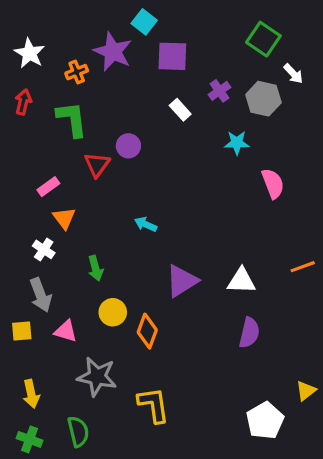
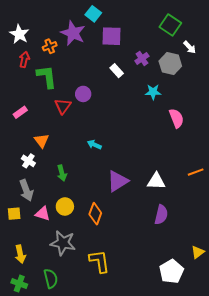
red arrow: (23, 102) -> (24, 59), moved
pink rectangle: (48, 187) -> (20, 112), moved
yellow circle: (113, 312) -> (65, 207), moved

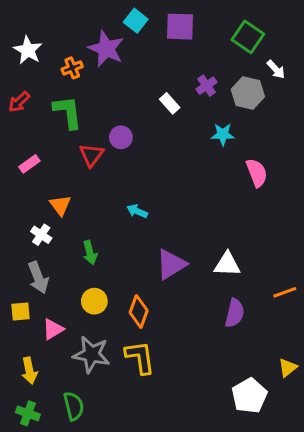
purple square: (112, 36) -> (180, 27), moved
red arrow: (24, 59) -> (19, 102), moved, turned -147
orange line: (196, 172) -> (285, 292), moved
pink triangle: (43, 214) -> (53, 329), moved, turned -49
yellow L-shape: (99, 261) -> (140, 357), moved

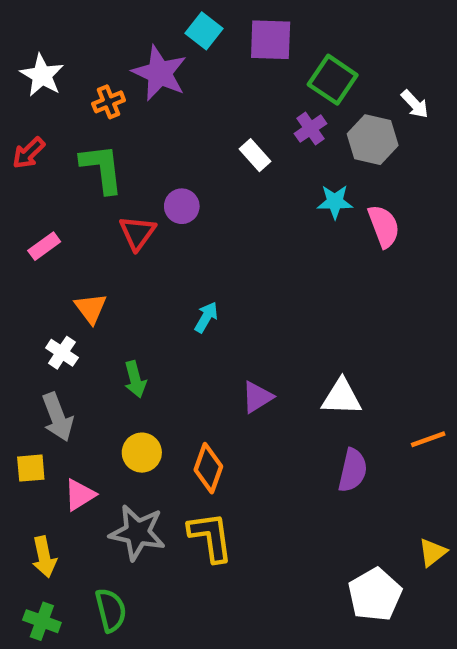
green square: (248, 37) -> (333, 80), moved
pink semicircle: (257, 173) -> (384, 226), moved
cyan arrow: (137, 211) -> (206, 317), turned 96
purple triangle: (171, 264) -> (257, 397), size x0.7

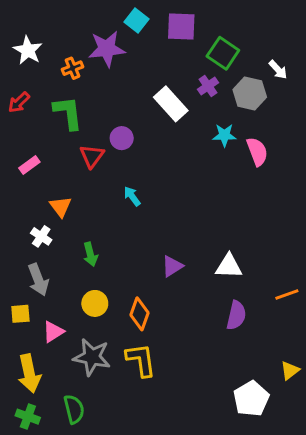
purple star: (160, 73) -> (107, 49), turned -30
white rectangle: (255, 155) -> (171, 104), size x1.6
cyan arrow: (206, 317) -> (132, 196), moved, turned -66
yellow arrow: (44, 557) -> (29, 373), size x1.4

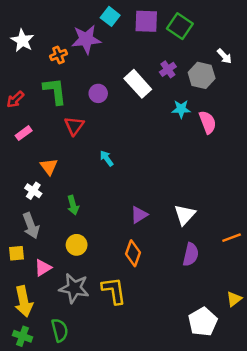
green square: (223, 53) -> (180, 26), moved
red arrow: (19, 102) -> (15, 99), moved
purple circle: (122, 138) -> (98, 93), moved
white triangle: (229, 266) -> (185, 215), turned -50
orange diamond: (140, 314) -> (133, 253), moved

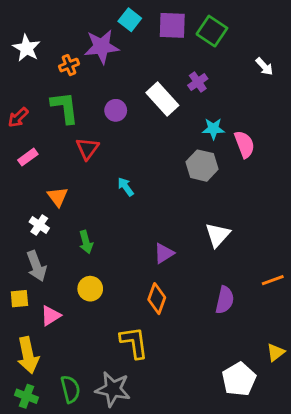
gray hexagon: (202, 75) -> (202, 166), moved
white triangle: (185, 215) -> (218, 235), moved
gray star: (74, 288) -> (113, 389), moved

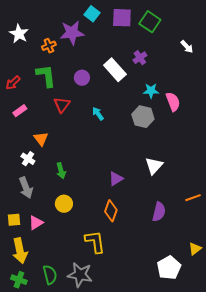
cyan arrow: (126, 187) -> (98, 114), moved
yellow square: (19, 299) -> (14, 220), moved

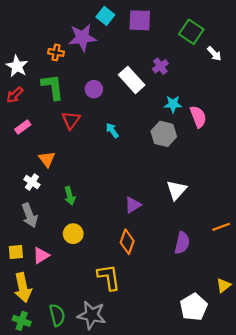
green square: (150, 22) -> (191, 32), moved
white star: (19, 34) -> (17, 66), moved
orange cross: (49, 46) -> (56, 52), turned 32

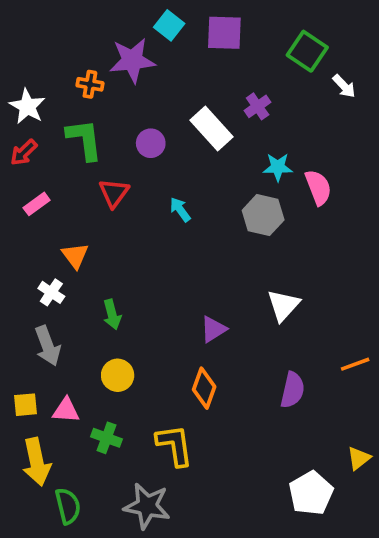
pink triangle: (41, 255) -> (66, 410), turned 36
green semicircle: (57, 315) -> (68, 506), moved
green cross: (22, 321) -> (107, 438), moved

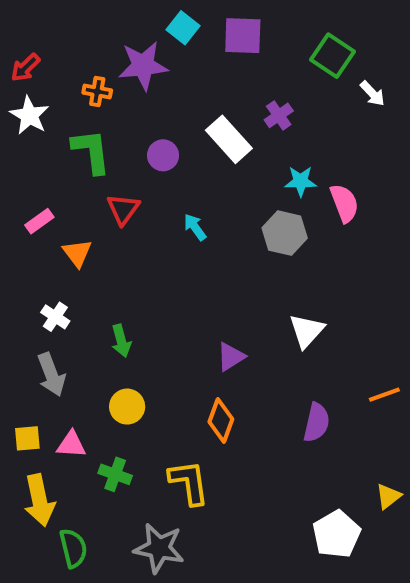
red arrow: (24, 152) -> (25, 68), moved
orange triangle: (75, 256) -> (77, 253), moved

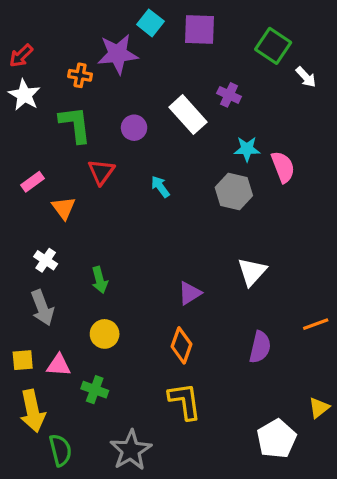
purple cross: (279, 115) -> (229, 95), turned -30
yellow L-shape: (189, 482) -> (185, 401), moved
gray star: (159, 548) -> (131, 450), turned 30

